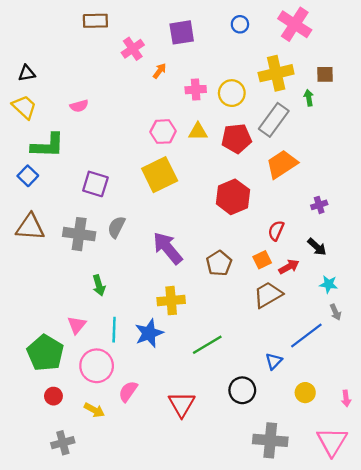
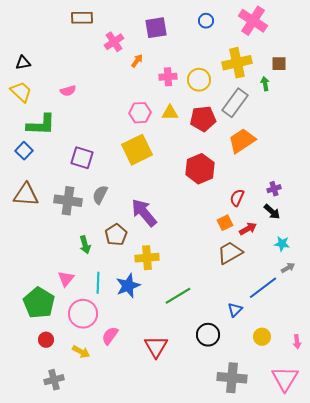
purple cross: (319, 205) -> (274, 189), moved
brown pentagon: (219, 263) -> (116, 235), moved
gray arrow: (336, 312) -> (288, 268), turned -96

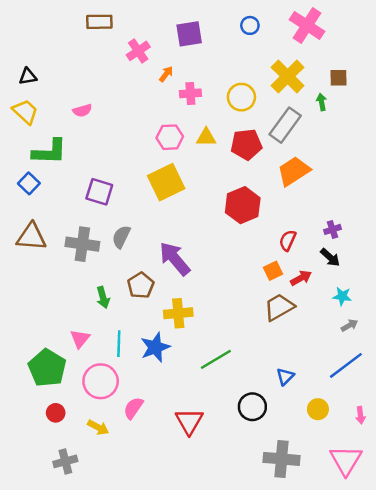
yellow cross: (237, 63) -> (288, 76), turned -32
pink cross: (168, 77) -> (190, 93), moved
blue line: (263, 288) -> (346, 365), moved

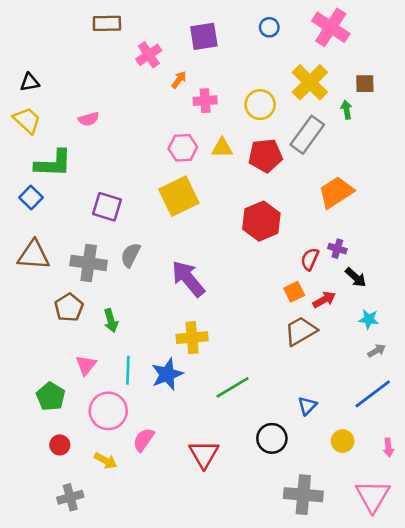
orange trapezoid: (294, 171) -> (336, 192), moved
purple cross: (333, 229) -> (337, 249), moved, turned 35
brown pentagon: (141, 285) -> (69, 307), moved
green pentagon: (47, 368) -> (51, 397), size x0.7

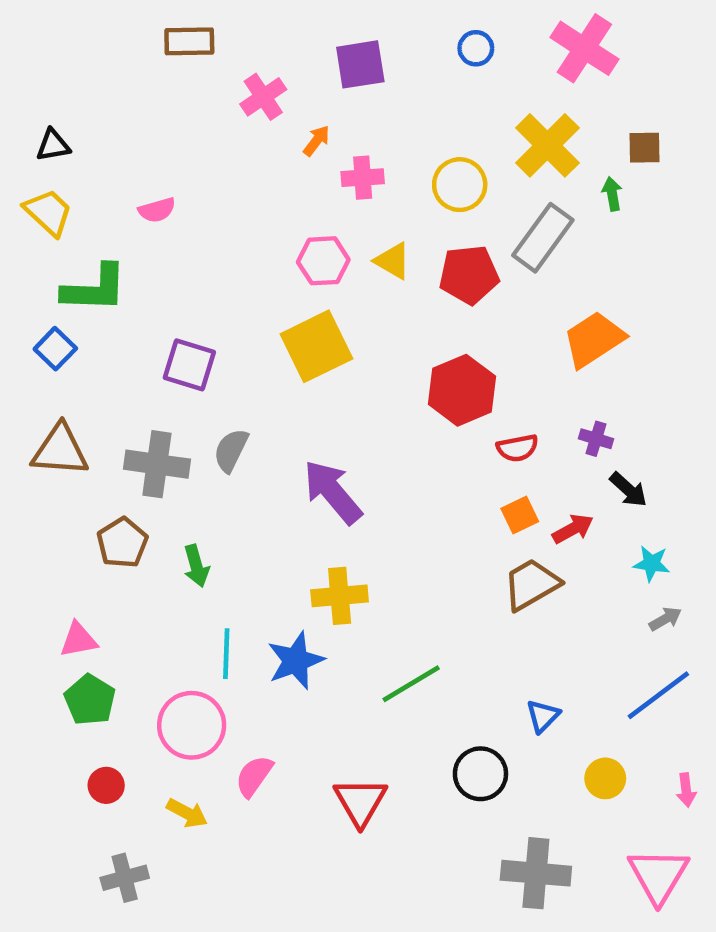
yellow triangle: (222, 148) -> (393, 261), turned 30
red semicircle: (310, 259) -> (517, 448), moved, turned -125
pink triangle: (86, 365) -> (78, 640), moved, turned 40

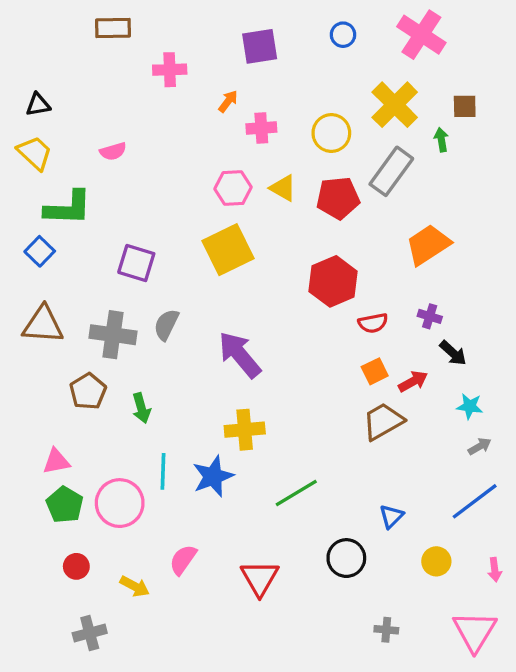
brown rectangle: (189, 41) -> (113, 28), moved
pink cross: (263, 97) -> (170, 70), moved, turned 32
pink circle: (192, 725) -> (120, 503), moved
gray cross: (536, 873) -> (386, 630), size x0.5

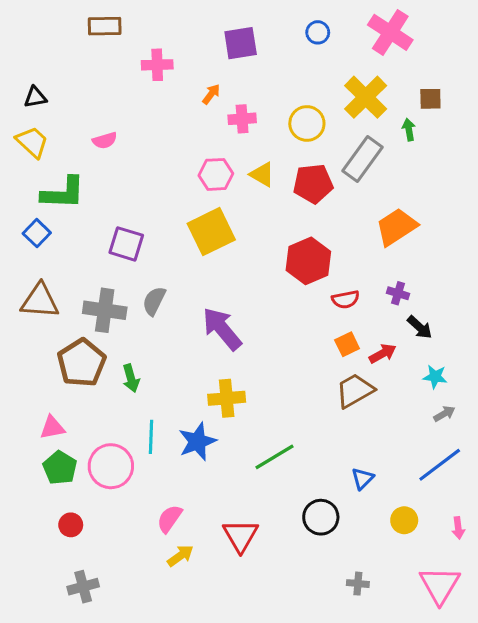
brown pentagon: (88, 391) -> (82, 363), size x1.4
yellow arrow: (135, 586) -> (180, 556), moved, turned -64

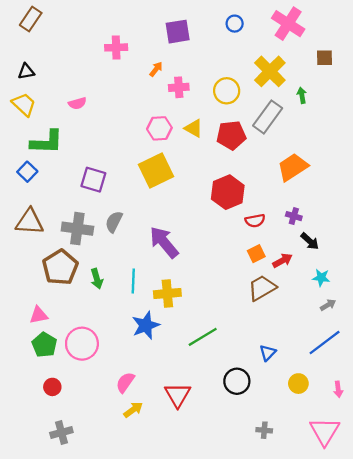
brown rectangle: (105, 26) -> (31, 19), moved, turned -55
brown square: (430, 99) -> (325, 58), moved
cyan line: (151, 437) -> (133, 281), moved

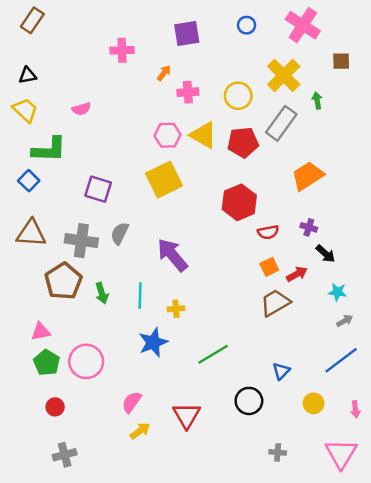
yellow triangle: (194, 128) -> (203, 135), size x1.4
yellow cross: (167, 294) -> (176, 309), size x0.6

